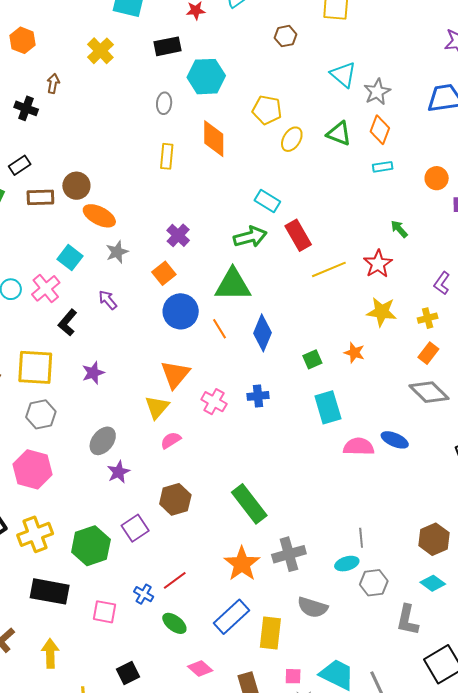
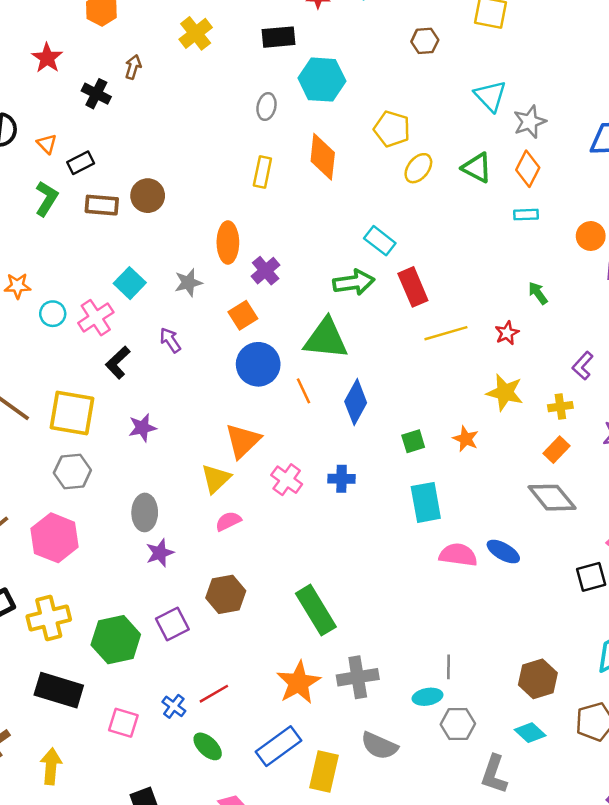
orange ellipse: (99, 216) -> (228, 242), moved, turned 56
red star: (378, 264) -> (507, 333), size x0.7
gray ellipse: (103, 441) -> (145, 512), turned -44

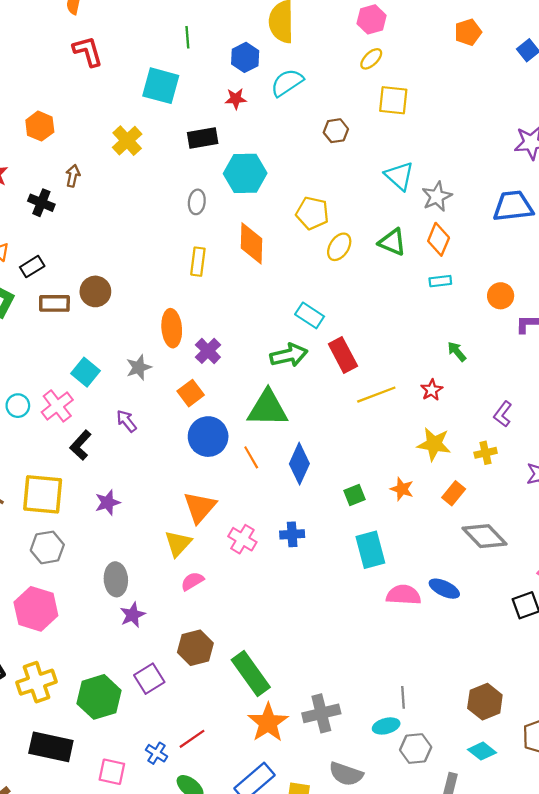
orange rectangle: (556, 450) -> (454, 493), moved
green rectangle: (316, 610) -> (251, 673), moved

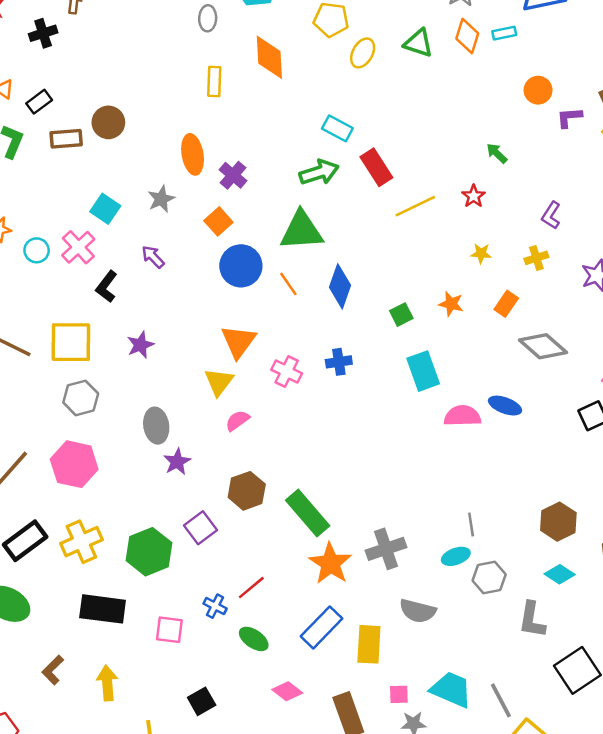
black cross: (41, 203) -> (43, 33), turned -35
cyan rectangle: (440, 281) -> (504, 33), moved
yellow star: (434, 444) -> (481, 253), size x0.6

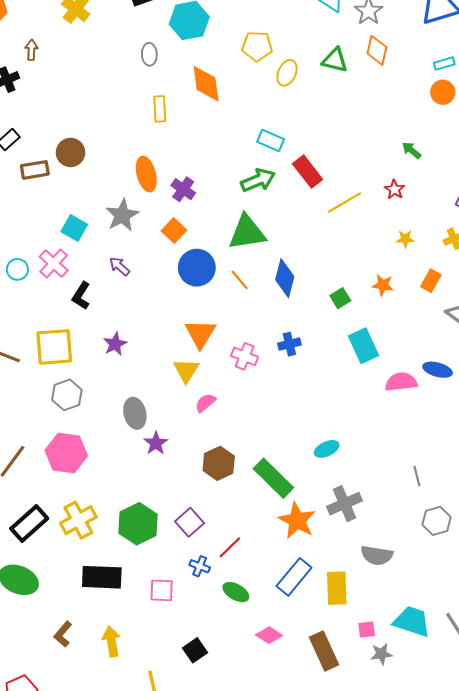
cyan rectangle: (504, 33) -> (444, 64), moved
gray star: (161, 199) -> (122, 215), size x1.4
purple square: (201, 528) -> (190, 522), moved
cyan ellipse: (456, 556) -> (327, 449), moved

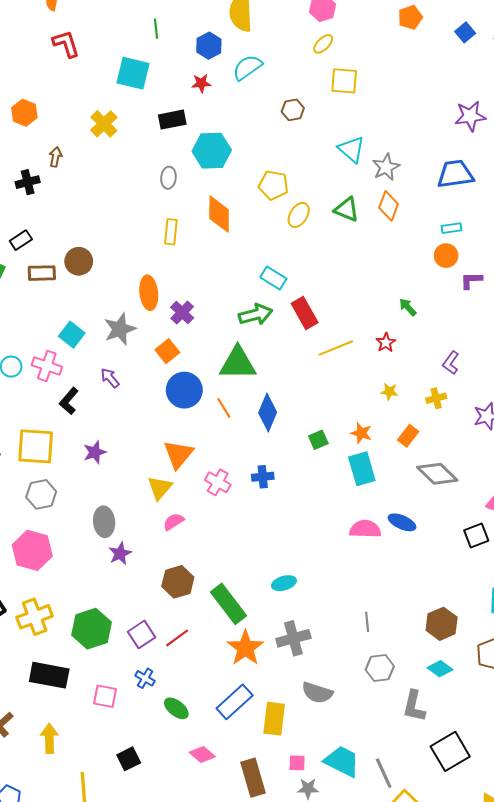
pink cross: (54, 264) -> (47, 366), turned -32
cyan rectangle: (364, 346) -> (362, 469), moved
red line: (230, 547) -> (177, 638), moved

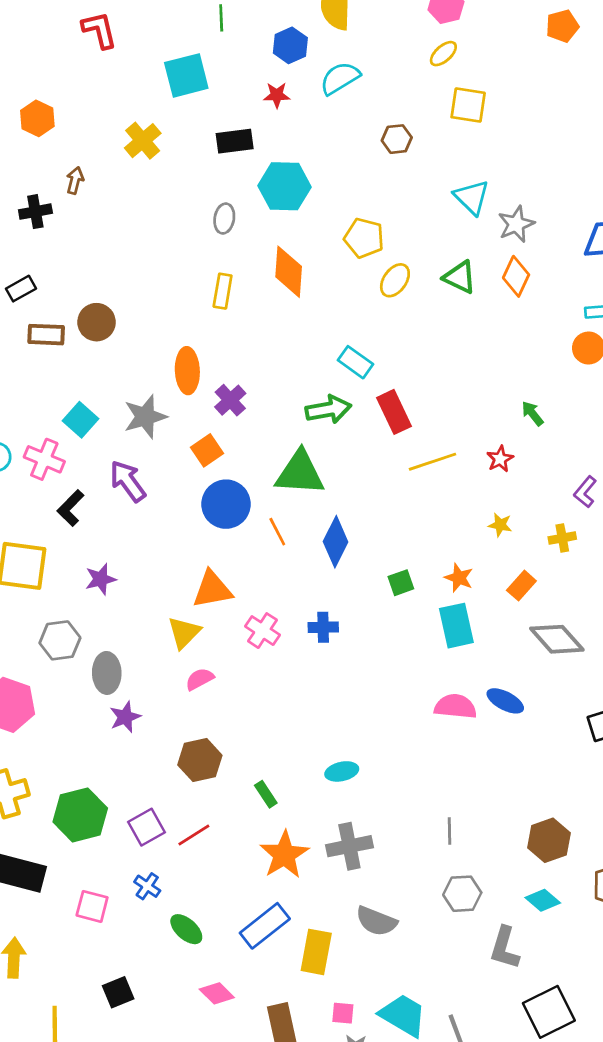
cyan square: (133, 73) -> (186, 75), turned -32
purple arrow: (110, 378) -> (128, 481), size x1.5
orange triangle: (178, 454) -> (212, 589), turned 36
gray hexagon: (41, 494) -> (60, 640), moved
green rectangle: (229, 604) -> (266, 794), size x0.5

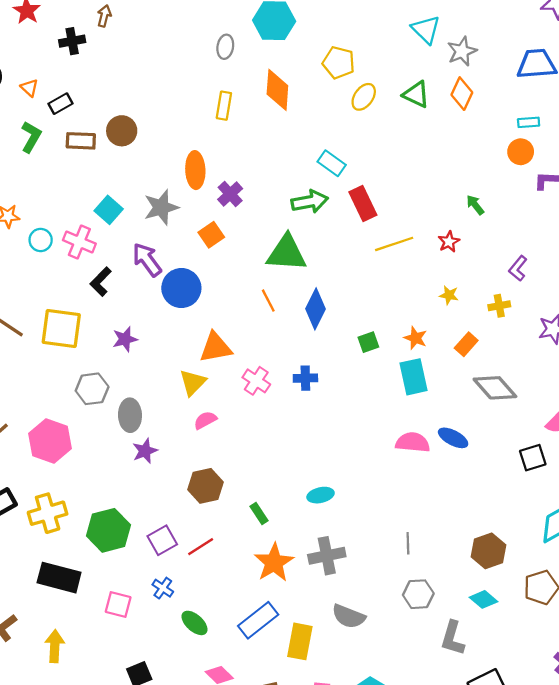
blue circle: (226, 504) -> (181, 288), moved

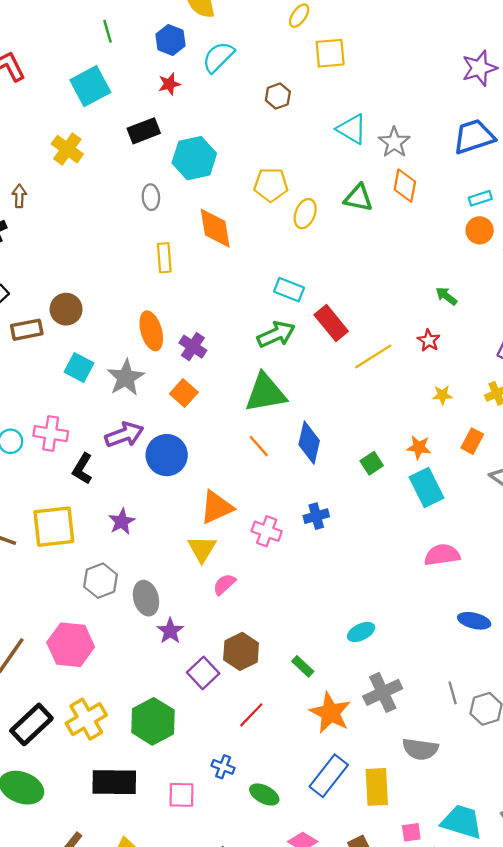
cyan square: (109, 210) -> (79, 367), moved
purple arrow: (147, 260) -> (124, 435), turned 120
blue ellipse: (453, 438) -> (474, 621), moved
purple square: (162, 540) -> (203, 673), moved
gray line: (408, 543) -> (453, 693), moved

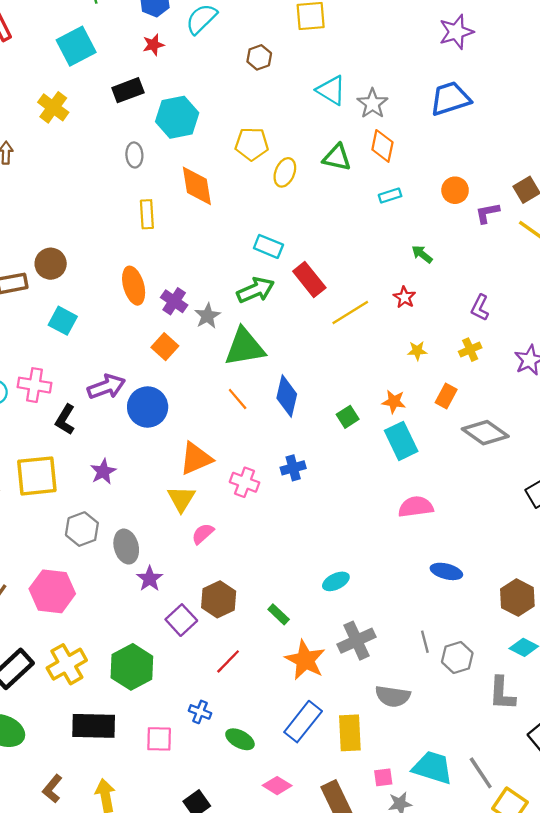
cyan rectangle: (480, 198) -> (390, 196), moved
gray star: (126, 378) -> (208, 316), moved, size x0.7

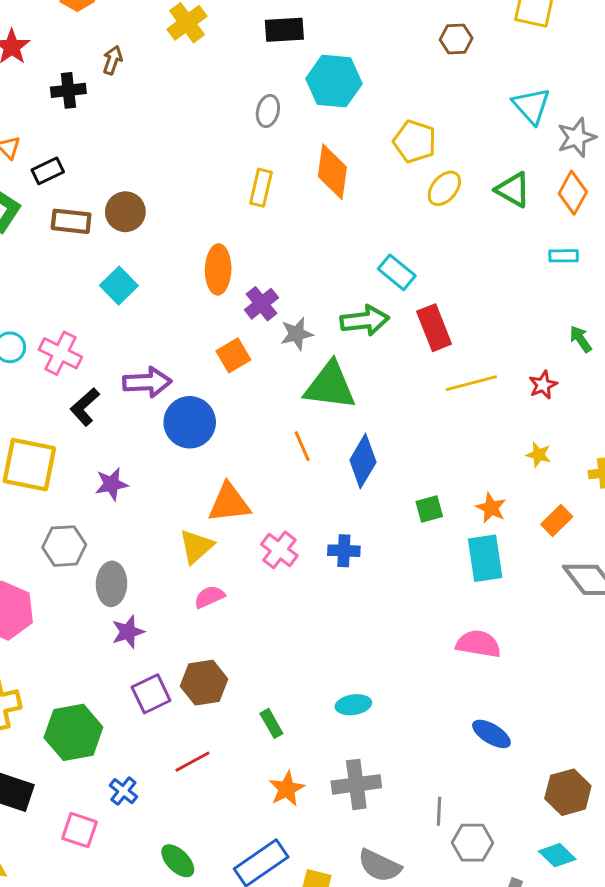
orange star: (305, 660) -> (287, 789), size x0.7
blue cross: (200, 712) -> (123, 791), moved

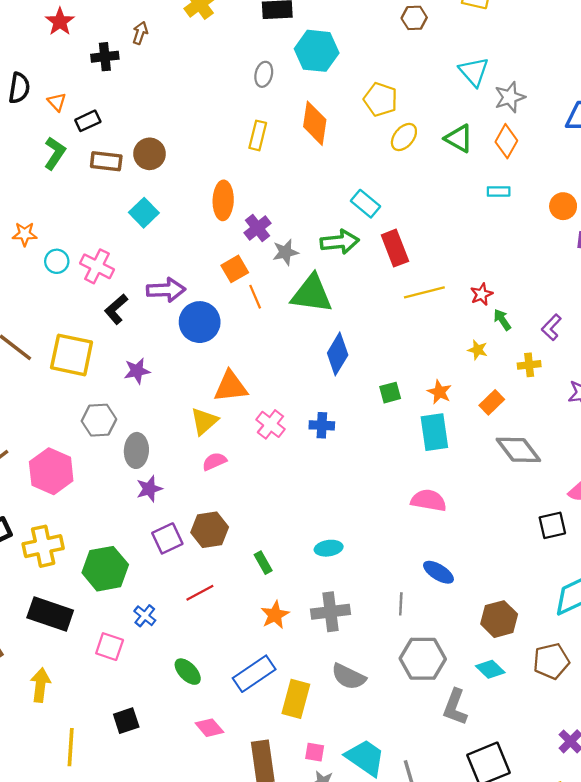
green arrow: (581, 339) -> (502, 320), moved
orange line: (302, 446) -> (255, 297), moved
gray line: (439, 811) -> (401, 604), moved
gray hexagon: (472, 843) -> (423, 659), size x1.4

